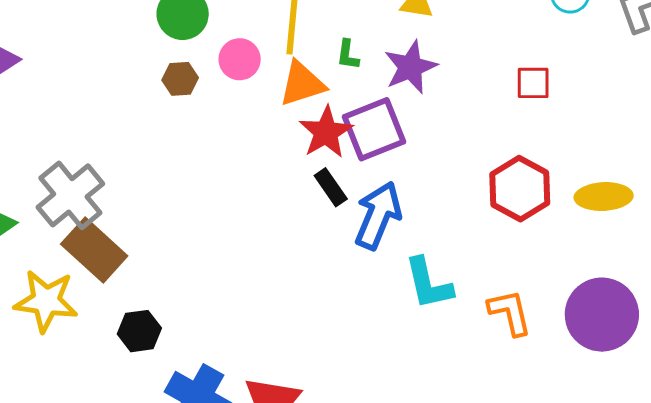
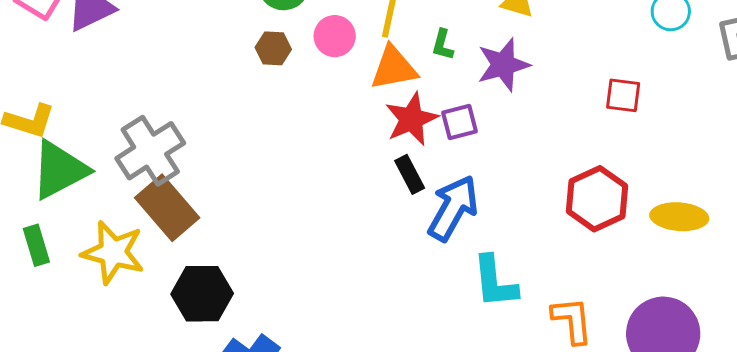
purple square: (374, 129) -> (460, 122), size x0.6
black hexagon: (139, 331) -> (202, 294), size x1.4

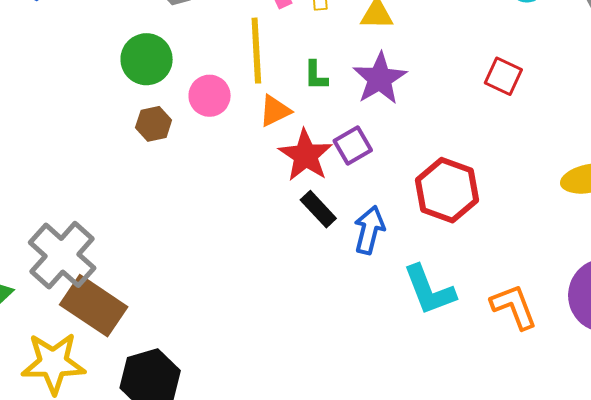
orange triangle: (394, 68) -> (275, 111), size x0.7
red square: (623, 95) -> (503, 76), turned 33
red hexagon: (597, 199) -> (447, 190), moved
blue arrow: (453, 208) -> (369, 230), size x0.7

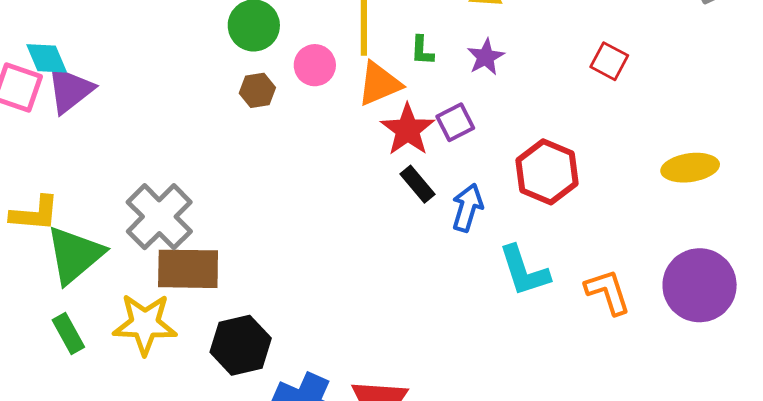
purple star: (380, 79) -> (486, 57), size x0.7
orange triangle: (275, 111) -> (379, 84), size x1.4
brown rectangle: (94, 306) -> (188, 269), turned -36

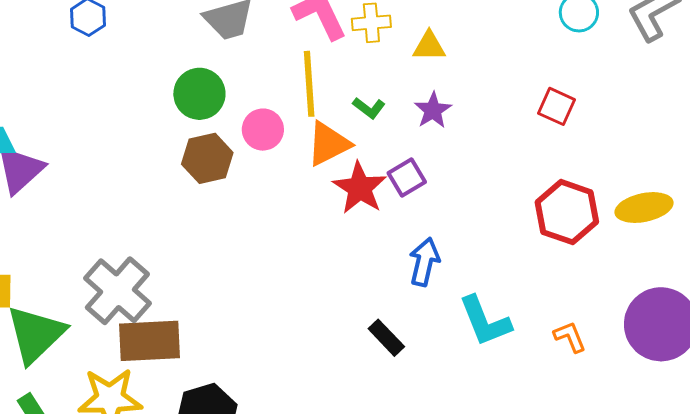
green L-shape: (422, 50) -> (369, 108), turned -52
brown hexagon: (257, 90) -> (207, 158), size x1.4
red hexagon: (547, 172) -> (567, 212), moved
black rectangle: (418, 184) -> (386, 338), moved
orange L-shape: (608, 292) -> (570, 337), size x0.7

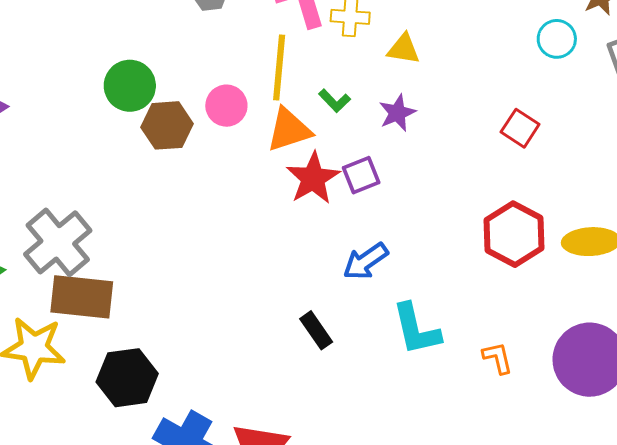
green circle: (199, 94) -> (130, 86), moved
blue arrow: (424, 262) -> (365, 261), turned -147

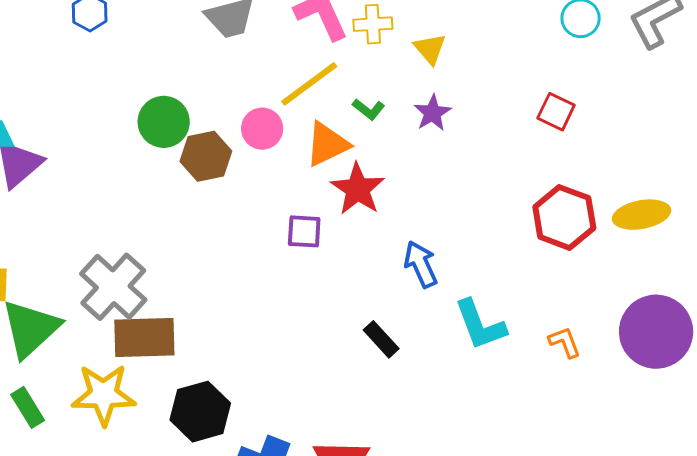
yellow triangle: (404, 49) -> (430, 49), turned 48
yellow line: (279, 68) -> (309, 84), turned 56
purple square: (361, 175) -> (304, 231), moved, turned 33
blue arrow: (365, 261) -> (421, 264), turned 108

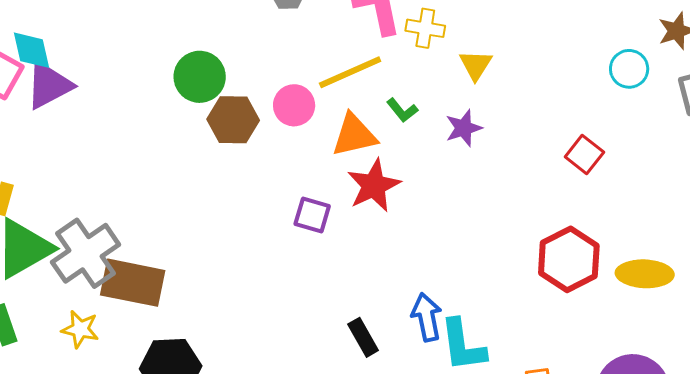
blue arrow: (421, 264) -> (427, 317), moved
gray cross: (113, 287) -> (86, 253), moved
yellow star: (104, 395) -> (80, 329), size x0.6

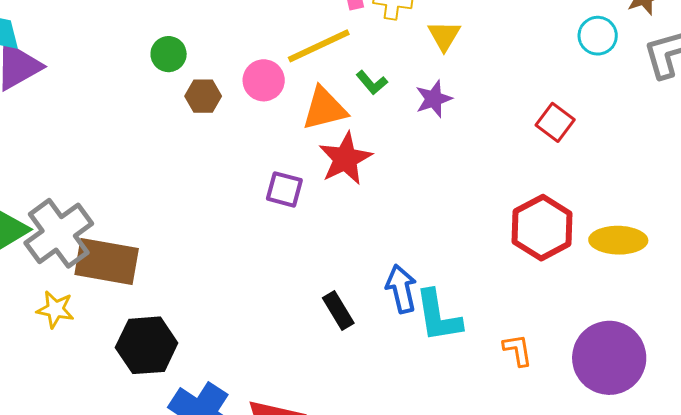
green circle: (200, 77) -> (169, 54), size x0.7
brown hexagon: (233, 120) -> (203, 96), size x0.7

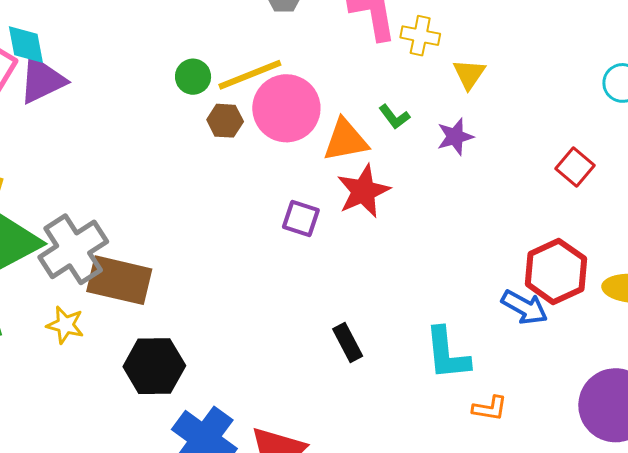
yellow line: (319, 46) -> (250, 75), moved
pink circle: (264, 80) -> (286, 108), size x1.6
blue arrow: (401, 289) -> (524, 307), moved, turned 129
orange L-shape: (518, 350) -> (490, 408), moved, turned 105

